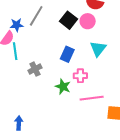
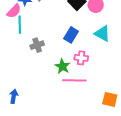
cyan triangle: (98, 49) -> (102, 34), turned -48
pink line: (92, 98) -> (74, 80), moved

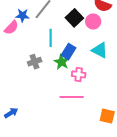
cyan line: (20, 25) -> (51, 38), moved
green star: (62, 66) -> (62, 62), moved
blue arrow: (14, 96) -> (11, 113), turned 48

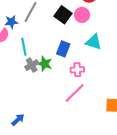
cyan line: (51, 38) -> (24, 47), moved
green star: (62, 62) -> (45, 64), moved
pink line: (72, 97) -> (75, 93), turned -35

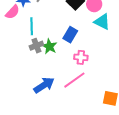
cyan triangle: (94, 42) -> (102, 22), moved
blue arrow: (18, 120) -> (44, 85), moved, size x1.5

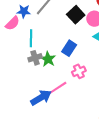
pink cross: (81, 57) -> (79, 71), turned -32
pink line: (74, 80) -> (56, 89), moved

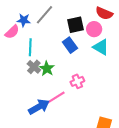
black square: (76, 15) -> (75, 25), turned 30
blue rectangle: (69, 48) -> (70, 45), moved, turned -70
gray cross: (35, 58) -> (34, 67), turned -32

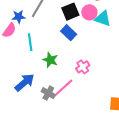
cyan triangle: (101, 47) -> (103, 19), moved
gray cross: (34, 67) -> (48, 93), moved
blue arrow: (39, 107) -> (25, 82), moved

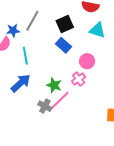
pink circle: (89, 12) -> (87, 61), moved
green star: (50, 60) -> (54, 85), moved
blue arrow: (25, 82) -> (21, 83), moved

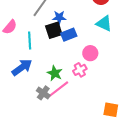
black square: (65, 24) -> (54, 30), moved
blue star: (13, 31) -> (59, 17), moved
blue rectangle: (64, 45) -> (69, 35), turned -70

